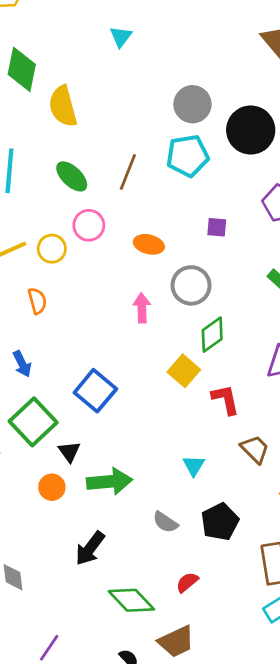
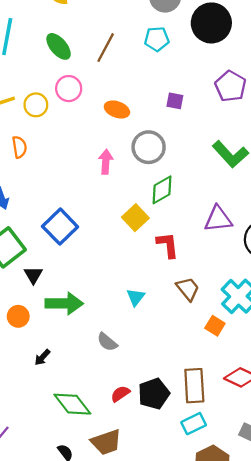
cyan pentagon: (188, 156) -> (157, 39), size x0.7
orange circle: (52, 487) -> (18, 316), moved
black pentagon: (220, 522) -> (154, 394), moved
black arrow: (90, 548) -> (42, 357), size x0.6

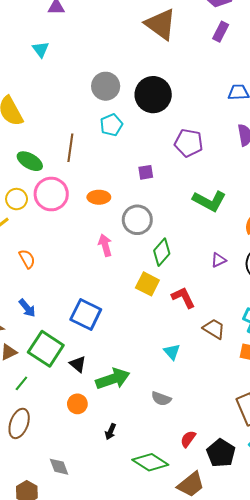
pink circle: (69, 89) -> (51, 194), size x1.4
yellow circle: (36, 105) -> (17, 199), moved
purple triangle: (218, 219) -> (219, 260), size x0.6
black pentagon: (154, 394) -> (221, 453), moved

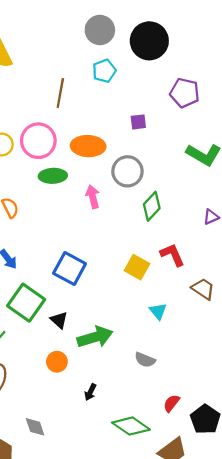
green ellipse: (30, 161) -> (53, 176), moved, turned -35
orange ellipse: (99, 197) -> (88, 146), size x1.4
yellow square: (147, 284) -> (137, 267), moved

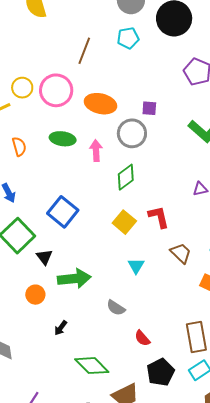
purple square: (138, 122) -> (149, 108), moved
green ellipse: (53, 176) -> (63, 139), moved
green diamond: (152, 206) -> (126, 177), moved
red semicircle: (171, 403) -> (142, 338), moved, turned -90

